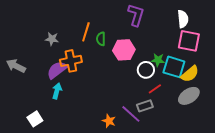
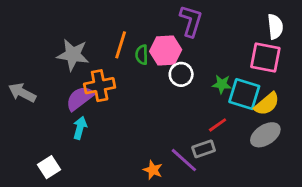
white semicircle: (183, 19) -> (275, 27), moved
gray star: (52, 39) -> (73, 55), size x1.6
pink hexagon: (124, 50) -> (166, 50), moved
white circle: (146, 70) -> (181, 74), moved

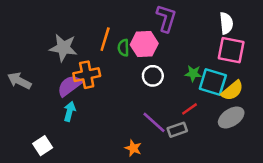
white semicircle: (275, 27) -> (226, 23), moved
white circle: (181, 74) -> (153, 76), moved
purple line: (184, 160) -> (154, 122), moved

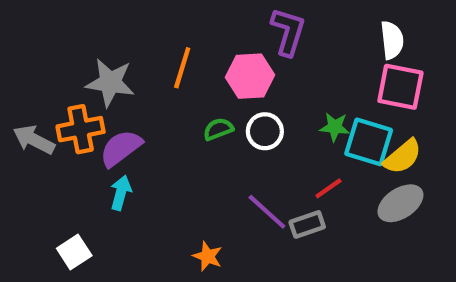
green semicircle: (123, 48) -> (218, 129), moved, turned 70
orange cross: (87, 75) -> (81, 129), moved
orange star: (133, 148) -> (208, 256), moved

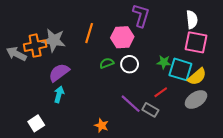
orange cross: (81, 129) -> (35, 46), moved
gray arrow: (34, 140) -> (16, 54), moved
gray rectangle: (307, 224) -> (150, 110), turned 49

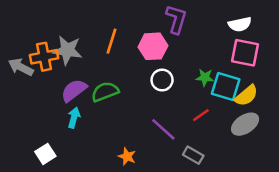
white semicircle: (192, 20) -> (240, 24), turned 84
green semicircle: (107, 63) -> (105, 92), moved, size x1.5
gray rectangle: (150, 110) -> (193, 155), moved

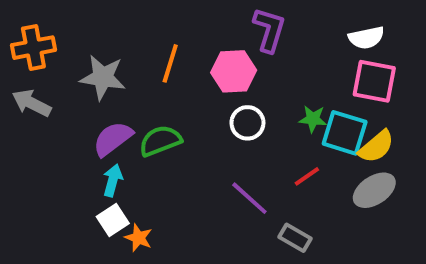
orange cross: (44, 57) -> (33, 48), moved
white square: (45, 154) -> (113, 220), moved
orange star: (127, 157) -> (138, 238), moved

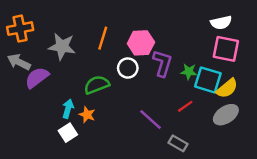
purple L-shape: (269, 30) -> (162, 63), moved
white circle: (247, 123) -> (128, 68), moved
purple semicircle: (113, 139) -> (37, 78), moved
orange star: (138, 238) -> (87, 115), moved

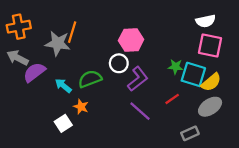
orange line: (103, 38) -> (72, 32), moved
purple L-shape: (162, 63) -> (138, 79), moved, turned 35
cyan arrow: (68, 109) -> (63, 86), moved, turned -66
gray rectangle: (178, 143) -> (190, 133), moved, turned -54

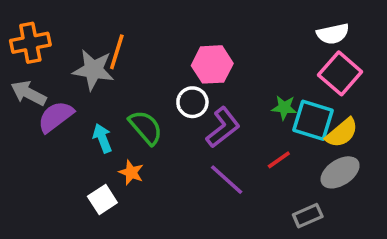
pink square: (210, 46) -> (340, 73), turned 30
green semicircle: (90, 79) -> (146, 127), turned 70
cyan arrow: (63, 86) -> (102, 138), turned 30

